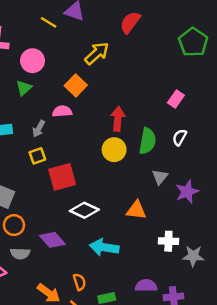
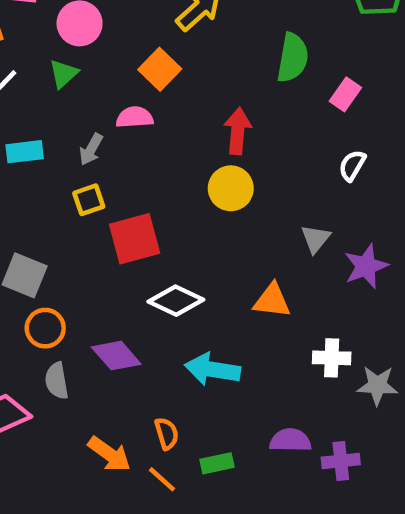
green semicircle: (147, 141) -> (293, 58), moved
gray semicircle: (20, 253) -> (57, 381), turned 78

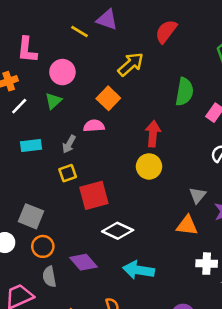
orange triangle: (272, 301) -> (187, 225), moved

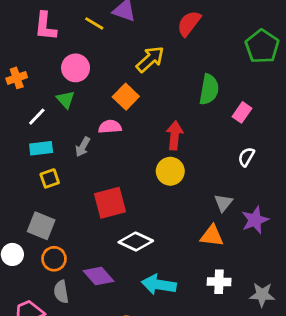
pink L-shape: (27, 50) -> (45, 26), moved
green triangle: (53, 101) -> (65, 99), turned -30
white line: (19, 106) -> (37, 117), moved
yellow square: (68, 173) -> (50, 178), moved
white cross: (207, 264) -> (219, 282), moved

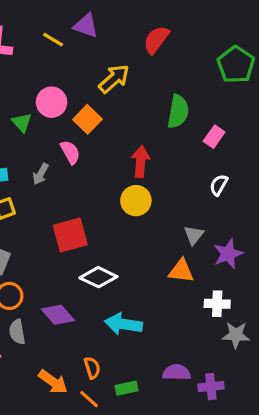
pink circle: (76, 68) -> (52, 102), moved
pink semicircle: (110, 127) -> (70, 152), turned 65
white cross: (219, 282) -> (217, 304), moved

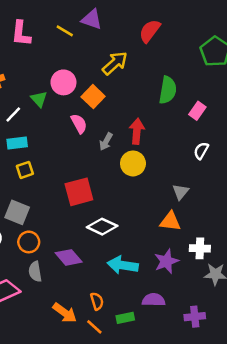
gray arrow: (41, 174) -> (106, 142), moved
purple star: (228, 254) -> (166, 261), moved
purple semicircle: (177, 372) -> (154, 300), moved

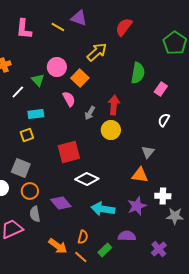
cyan rectangle: (17, 143) -> (36, 114), moved
orange semicircle: (97, 301) -> (83, 237), turned 32
purple cross: (195, 317) -> (159, 249), turned -35
green rectangle: (125, 318) -> (105, 250), turned -32

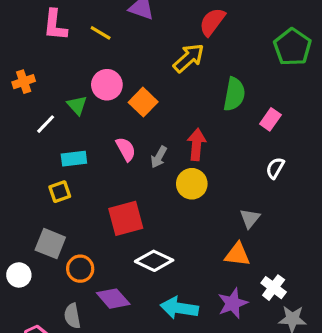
yellow line: (58, 27) -> (101, 33), moved
yellow arrow: (97, 52) -> (189, 58), moved
pink semicircle: (69, 99) -> (126, 149), moved
orange circle: (30, 191) -> (80, 269), moved
white cross: (163, 196) -> (274, 288), turned 35

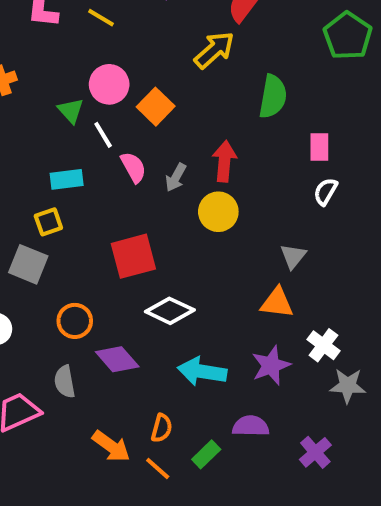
pink rectangle: (270, 119) -> (319, 147), moved, turned -35
white line: (46, 124) -> (103, 135), moved, turned -75
gray square: (50, 244) -> (28, 264), moved

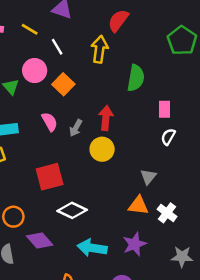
yellow arrow: (214, 50) -> (100, 49), turned -40
white line: (103, 135) -> (57, 47), moved
white cross: (323, 345) -> (167, 213), moved

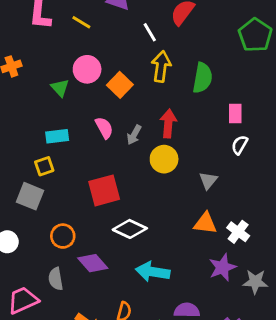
white line: (57, 47) -> (150, 32), moved
yellow arrow: (100, 49) -> (161, 66), moved
gray triangle: (148, 177) -> (208, 180), moved
purple star: (135, 244) -> (222, 267), moved

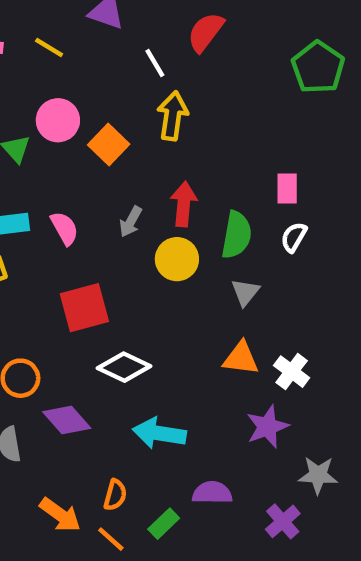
green semicircle: (203, 78) -> (236, 235), moved
pink semicircle: (104, 128) -> (65, 228), moved
gray star: (255, 282) -> (318, 475), moved

